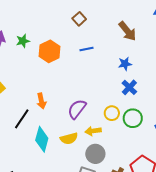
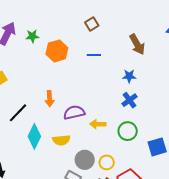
orange arrow: (41, 101) -> (50, 99), moved
purple semicircle: (77, 109) -> (74, 112), turned 30
yellow circle: (112, 113) -> (107, 162), moved
yellow arrow: (93, 131) -> (98, 124), moved

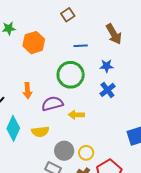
blue line: (94, 55) -> (81, 46), moved
green circle: (128, 131) -> (71, 75), moved, size x1.4

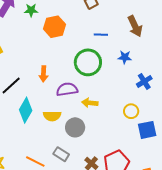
blue cross: (107, 90) -> (144, 81), moved
gray circle: (64, 151) -> (75, 127), moved
yellow circle: (86, 153) -> (131, 111), moved

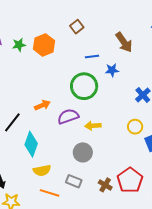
orange hexagon: (54, 27) -> (44, 45), moved
blue star: (125, 57) -> (112, 70), moved
orange arrow: (44, 74) -> (42, 105), turned -105
yellow semicircle: (52, 116) -> (42, 170), moved

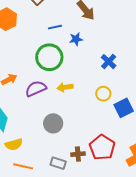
yellow arrow: (93, 126) -> (65, 87), moved
gray rectangle: (74, 181) -> (58, 163), moved
brown cross: (105, 185) -> (78, 154), turned -32

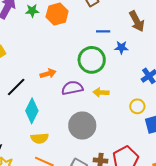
gray circle: (53, 123) -> (82, 126), size x1.4

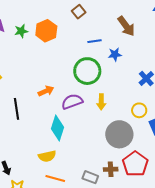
black line: (16, 87) -> (17, 109), turned -45
yellow arrow: (101, 92) -> (101, 102), turned -84
cyan diamond: (32, 111) -> (58, 128), moved
gray circle: (82, 126) -> (119, 134), moved

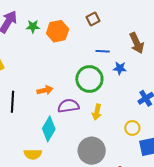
gray circle: (119, 134) -> (92, 151), moved

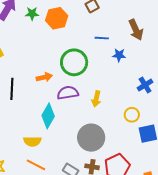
green circle: (89, 79) -> (74, 62), moved

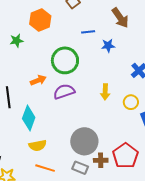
green star: (32, 14) -> (17, 41), moved
yellow arrow: (96, 99) -> (105, 92), moved
cyan diamond: (48, 116) -> (29, 118), moved
gray circle: (91, 138) -> (84, 141), moved

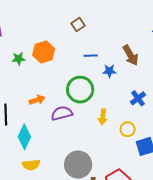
brown arrow: (120, 18) -> (131, 55), moved
orange hexagon: (40, 20) -> (44, 52), moved
green circle: (65, 60) -> (80, 90), moved

